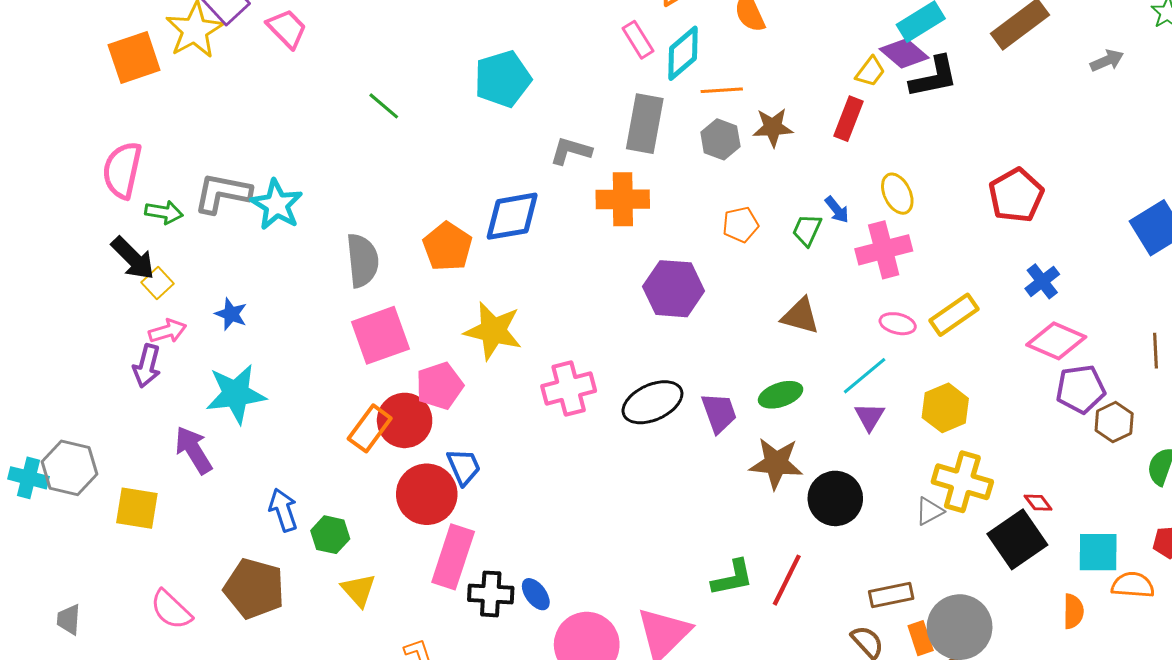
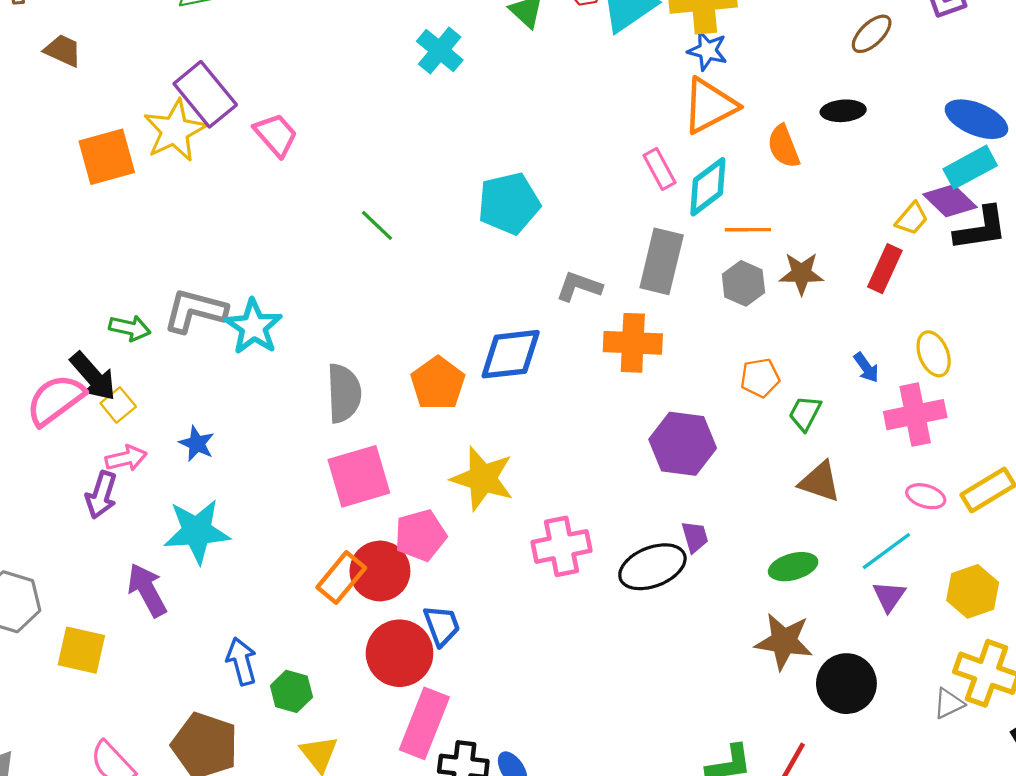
pink semicircle: (122, 170) -> (55, 400), moved, turned 38
green trapezoid: (807, 230) -> (805, 413), moved
purple trapezoid: (719, 413) -> (695, 537), moved, size x0.7

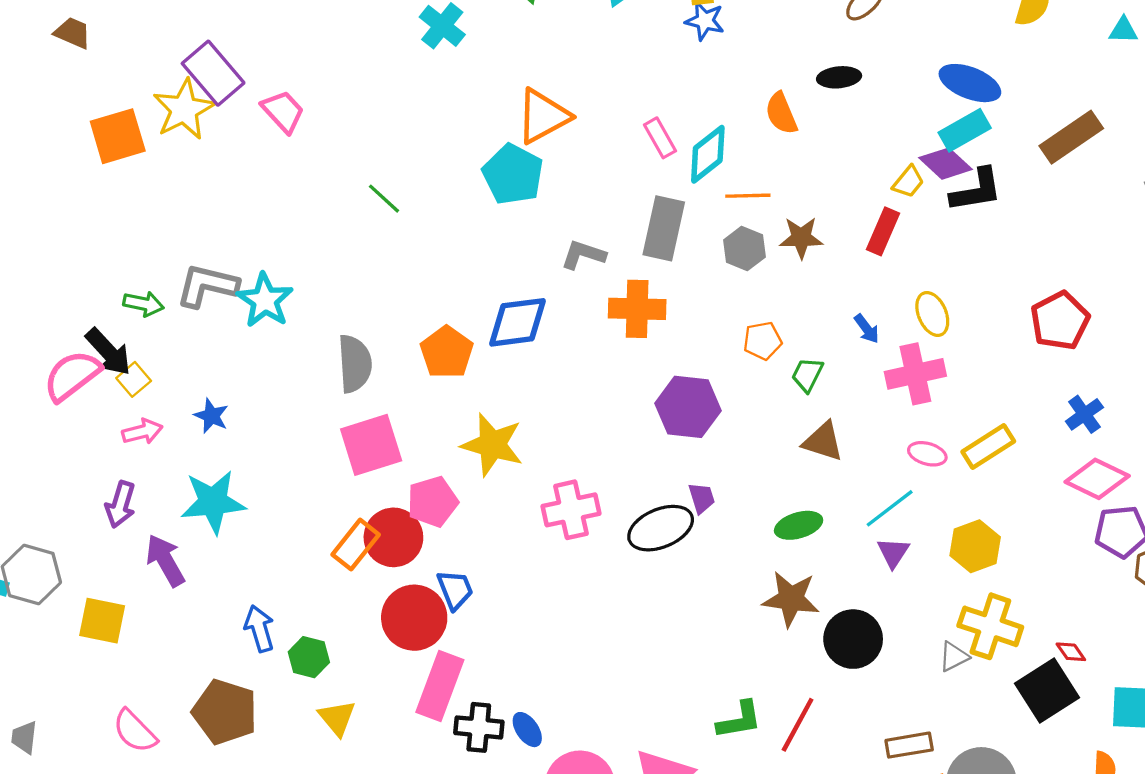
orange triangle: (710, 106) -> (543, 116), moved
cyan pentagon: (509, 203) -> (513, 174), turned -30
purple arrow: (101, 495) -> (120, 505), moved

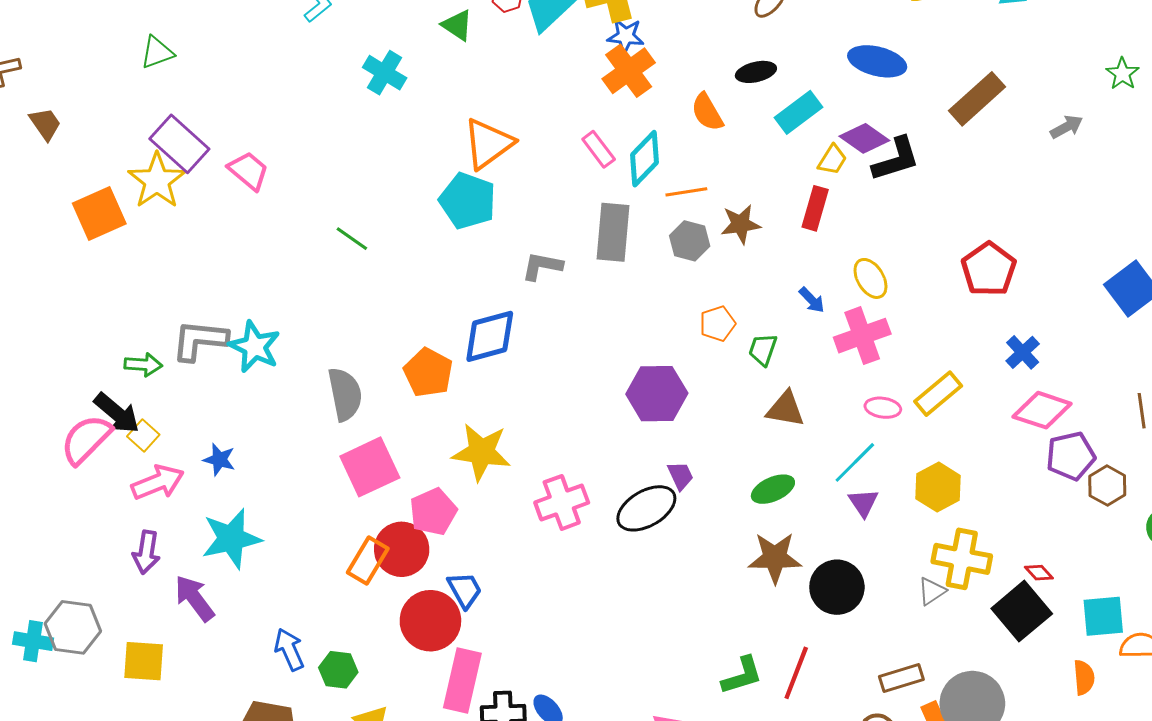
brown trapezoid: (73, 33) -> (45, 124), turned 39
cyan rectangle: (965, 130) -> (798, 112), moved
orange cross: (637, 309) -> (629, 71), moved, turned -30
pink arrow: (142, 432) -> (158, 482), size x1.4

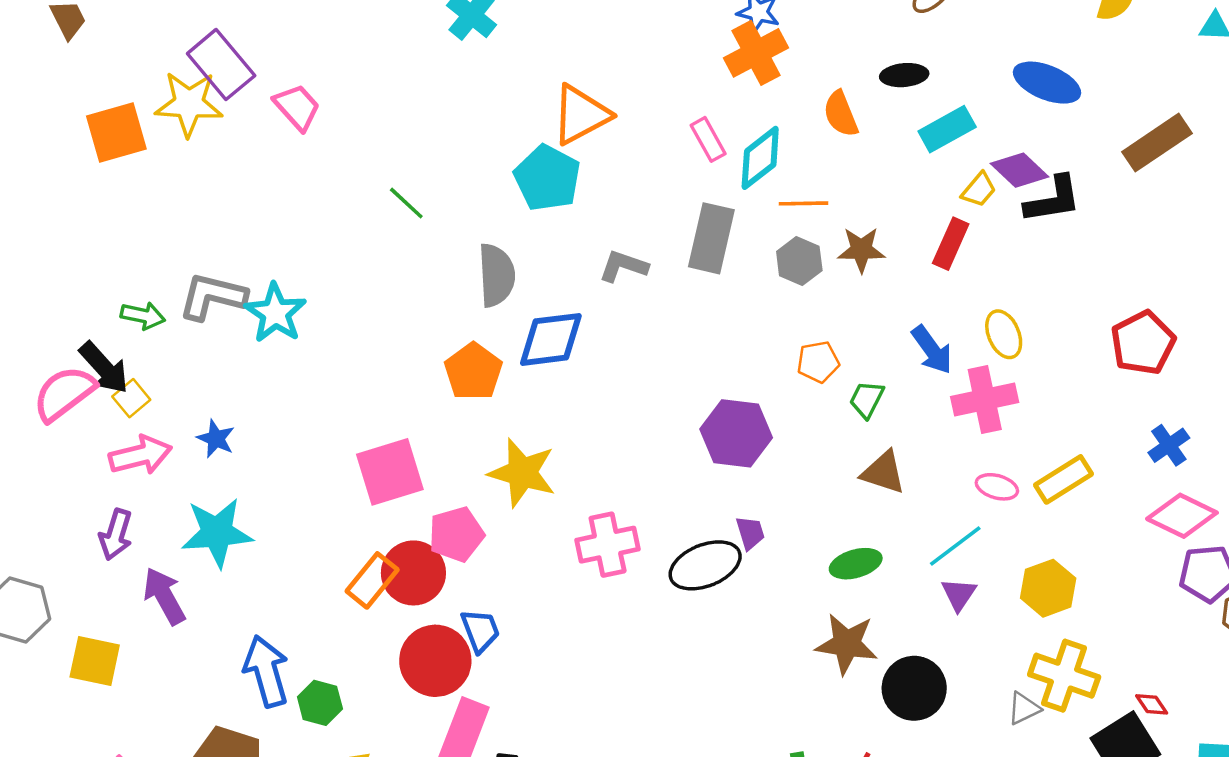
yellow star: (157, 181) -> (189, 104), turned 30
blue arrow: (812, 300) -> (932, 350), size x1.5
gray semicircle: (345, 394) -> (496, 275), moved
blue arrow: (289, 649) -> (266, 671), size x1.4

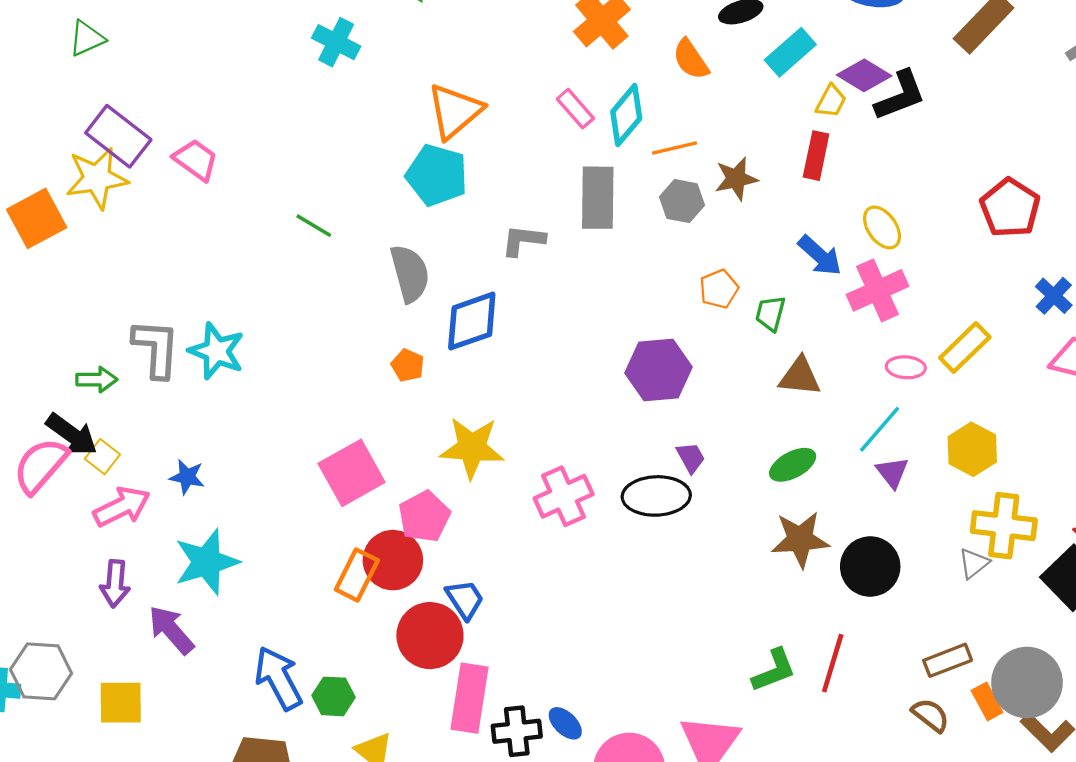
gray L-shape: (212, 296) -> (156, 348), turned 92
orange pentagon: (473, 371) -> (408, 365), size x0.6
black ellipse: (705, 565) -> (656, 496), turned 32

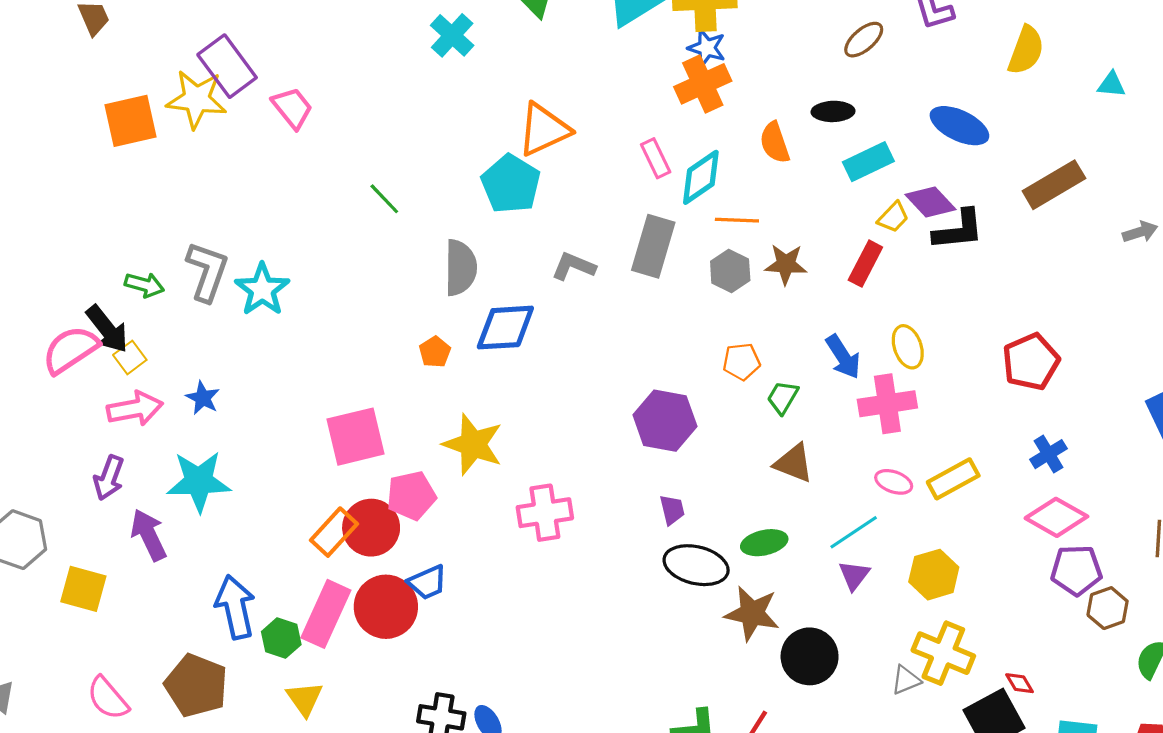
black ellipse: (656, 496) -> (696, 565), moved
blue trapezoid: (465, 599) -> (427, 582), turned 84
pink rectangle: (470, 698) -> (326, 614), moved

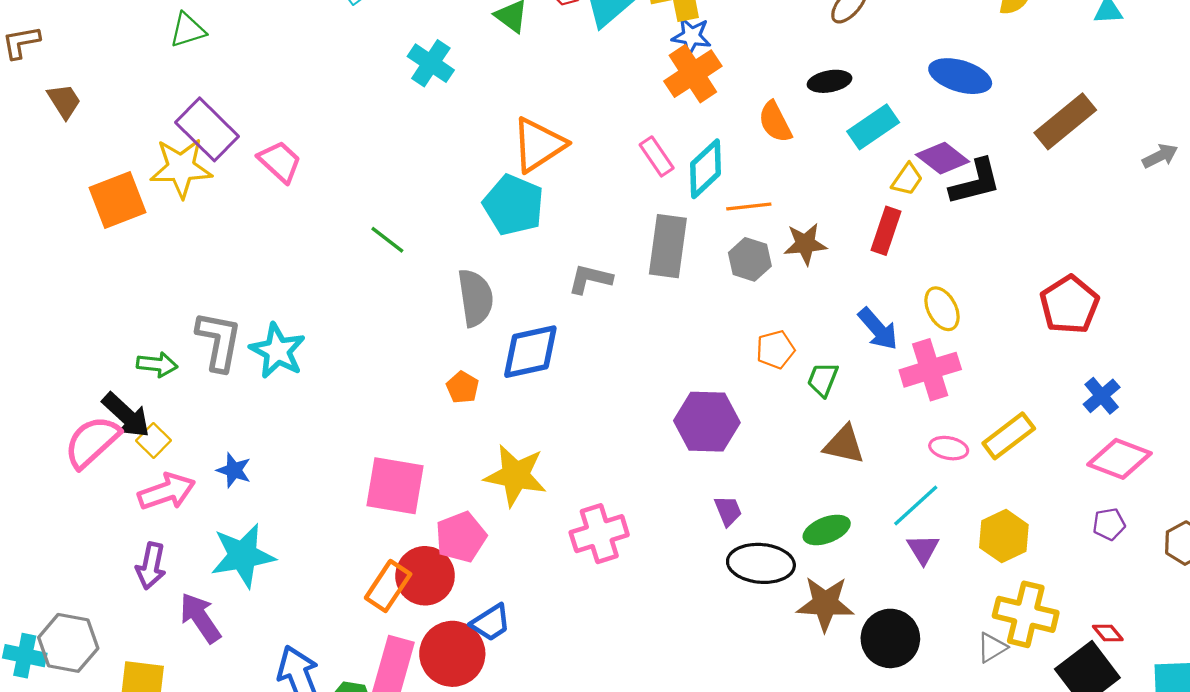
pink square: (355, 437) -> (395, 486), turned 32
purple pentagon: (1076, 570) -> (1109, 524), moved, size x0.6

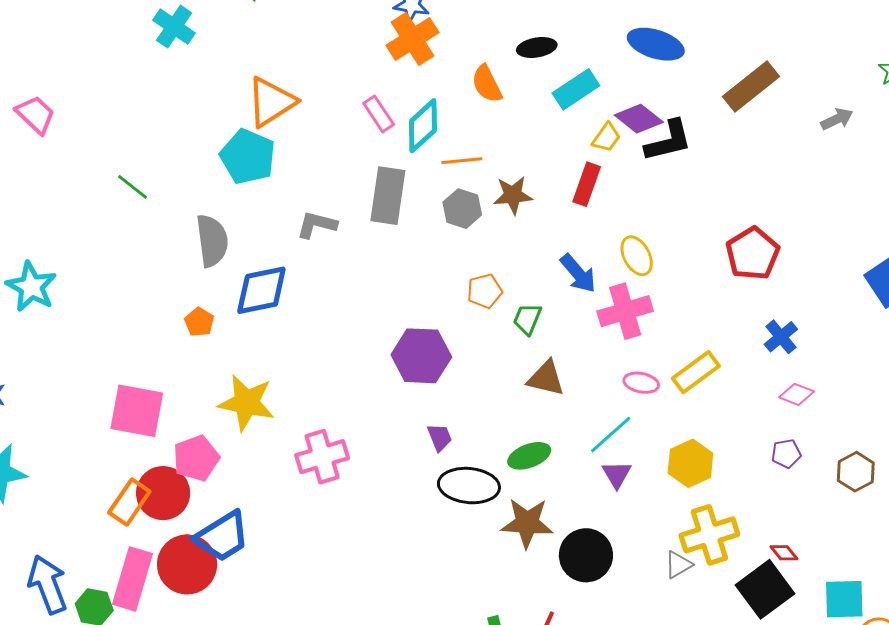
pink diamond: (1120, 459) -> (797, 394), size x0.6
yellow cross: (1026, 614) -> (709, 535), turned -32
blue trapezoid: (491, 623) -> (222, 536), size x1.5

